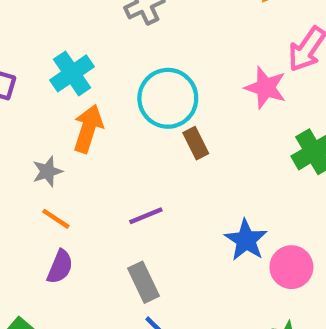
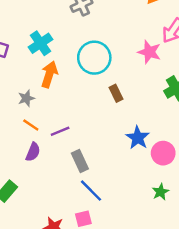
brown rectangle: (196, 143) -> (116, 93), moved
purple line: (146, 216) -> (60, 131), moved

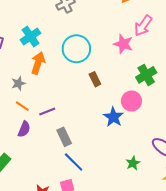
pink circle: (163, 153) -> (131, 101), moved

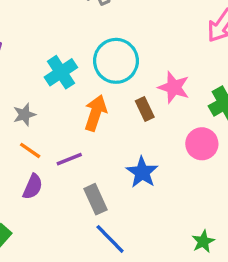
cyan cross: (30, 36) -> (61, 72), moved
pink star: (123, 44) -> (174, 87), moved
orange arrow: (38, 63) -> (95, 113), moved
blue star: (113, 117) -> (142, 172), moved

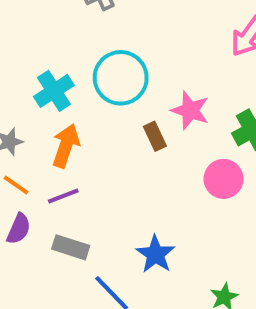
orange arrow: (95, 113) -> (66, 146), moved
blue star: (142, 172) -> (155, 254), moved
gray rectangle: (96, 199) -> (71, 247), moved, turned -48

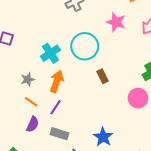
pink star: (190, 110) -> (116, 22), moved
purple line: (63, 196) -> (55, 107), turned -35

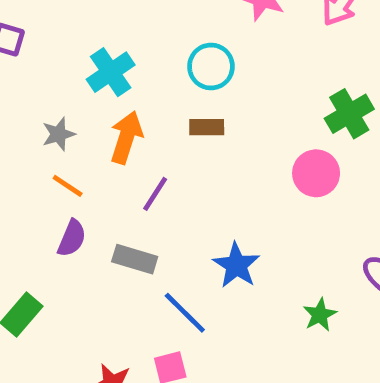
cyan circle: (85, 46) -> (211, 66), moved, size x0.7
brown rectangle: (103, 76) -> (207, 127), moved, turned -64
purple line: (55, 107) -> (155, 194), moved

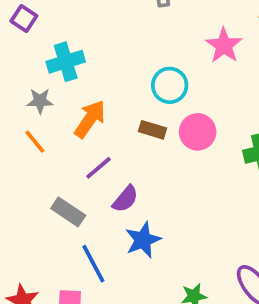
cyan cross: (111, 72) -> (66, 62), moved
pink circle: (316, 173) -> (198, 132), moved
purple semicircle: (72, 238) -> (125, 199), moved

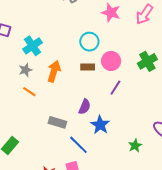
purple line: (99, 168) -> (115, 88), moved

